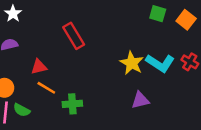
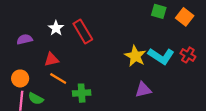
white star: (13, 14) -> (56, 28), moved

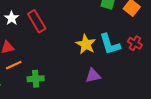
cyan L-shape: (161, 56) -> (110, 44), turned 40
orange line: (58, 78) -> (14, 65), turned -56

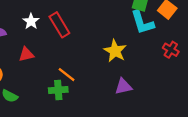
cyan L-shape: (110, 44) -> (142, 22), moved
orange line: (14, 65) -> (67, 75), moved, turned 63

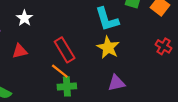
cyan L-shape: (142, 22) -> (107, 19), moved
red rectangle: (59, 25) -> (65, 50), moved
green cross: (58, 90) -> (67, 86), moved

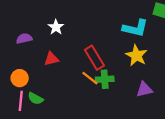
cyan L-shape: (107, 19) -> (135, 28), turned -60
green cross: (67, 86) -> (105, 79), moved

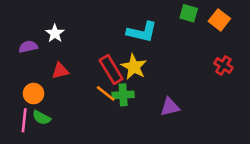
white star: (56, 27) -> (55, 33), moved
cyan L-shape: (135, 28) -> (142, 32), moved
yellow star: (136, 55) -> (134, 67), moved
orange circle: (20, 78) -> (33, 94), moved

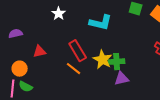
white star: (55, 33) -> (59, 14), moved
yellow star: (134, 67) -> (103, 60), moved
green cross: (123, 95) -> (117, 62), moved

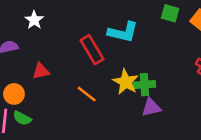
white star: (59, 14) -> (34, 20), moved
red rectangle: (78, 51) -> (92, 50), moved

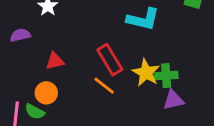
red rectangle: (92, 50) -> (110, 60), moved
orange circle: (14, 94) -> (46, 93), moved

